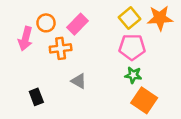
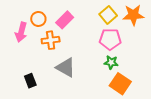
gray triangle: (79, 81) -> (66, 67), size x1.5

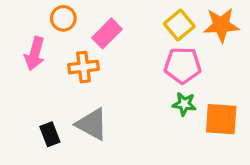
orange circle: (38, 19) -> (63, 18), moved
gray triangle: (66, 67) -> (92, 124), moved
orange square: (120, 84) -> (221, 119), moved, turned -30

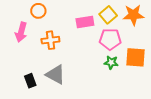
pink rectangle: (107, 33) -> (85, 22), moved, turned 36
orange square: (221, 119) -> (135, 57), moved

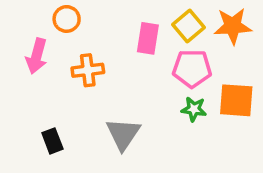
pink rectangle: (85, 22) -> (148, 38), turned -72
gray triangle: (56, 75) -> (123, 134), moved, turned 35

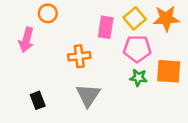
orange cross: (88, 70) -> (79, 56), moved

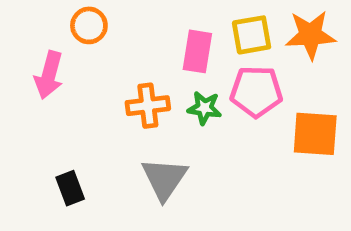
yellow square: (135, 18) -> (252, 35), turned 30
green star: (138, 78) -> (204, 108), moved

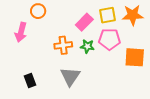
pink rectangle: (197, 51) -> (84, 22), turned 36

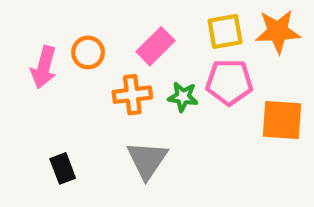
orange circle: (38, 11) -> (88, 52), moved
pink rectangle: (84, 22) -> (155, 46), moved

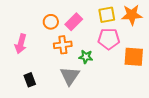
orange circle: (88, 52) -> (51, 22), moved
pink arrow: (44, 67) -> (21, 44), moved
green star: (183, 97) -> (86, 57), moved

